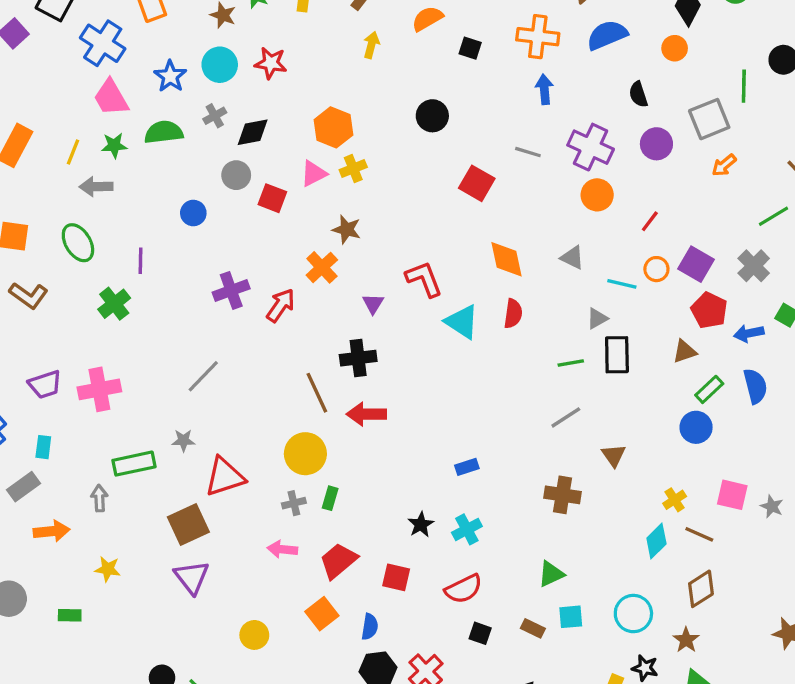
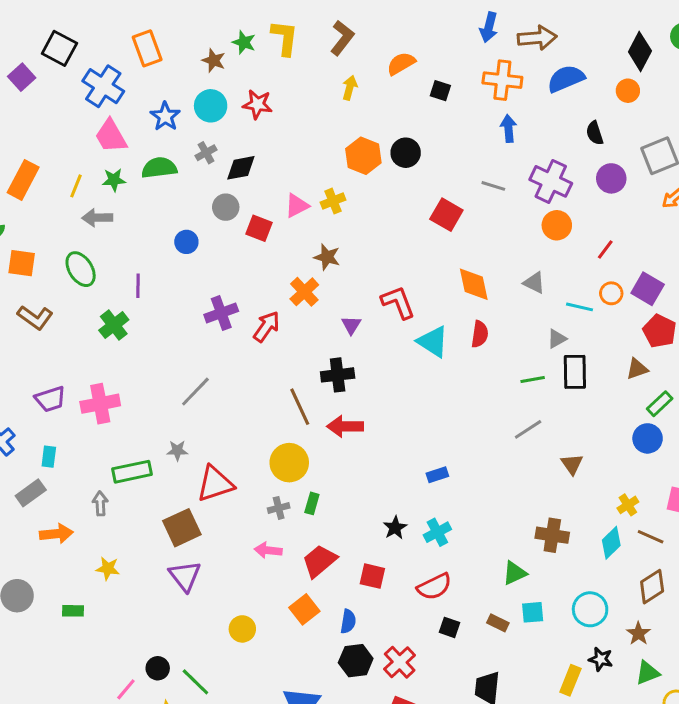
orange hexagon: (333, 127) -> (363, 156), moved
brown cross: (563, 495) -> (552, 535), moved

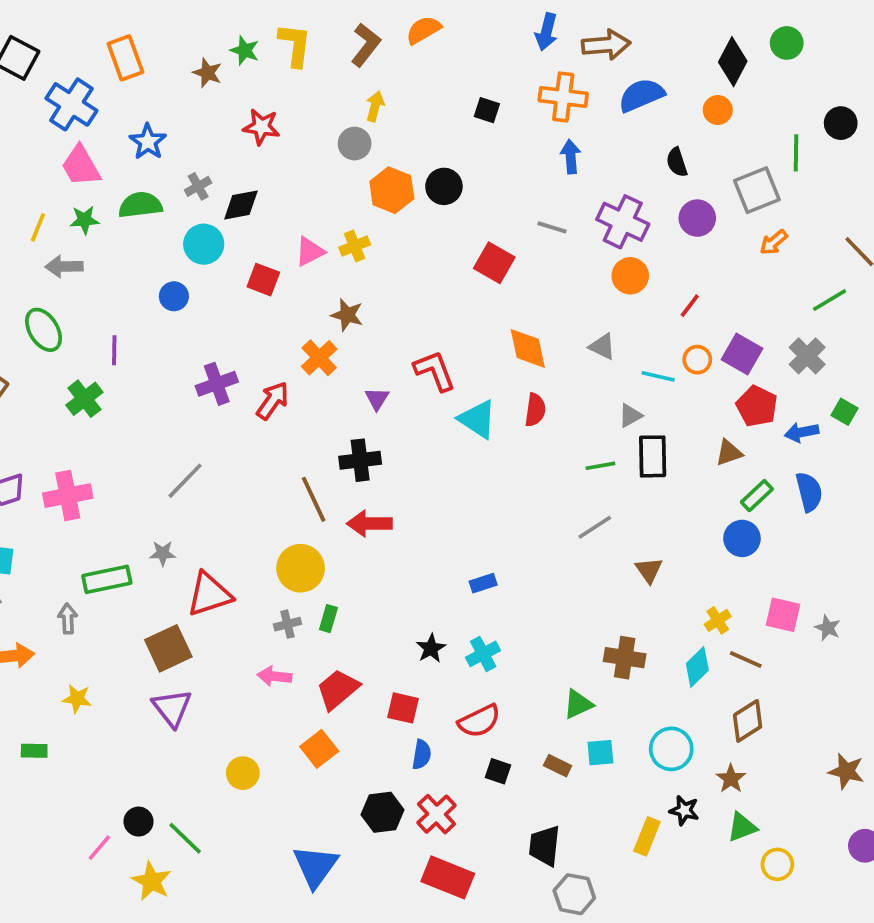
orange semicircle: (401, 63) -> (423, 30), moved
cyan circle: (211, 106) -> (204, 244), moved
gray circle: (226, 207) -> (355, 144), moved
blue semicircle: (348, 621) -> (422, 754), moved

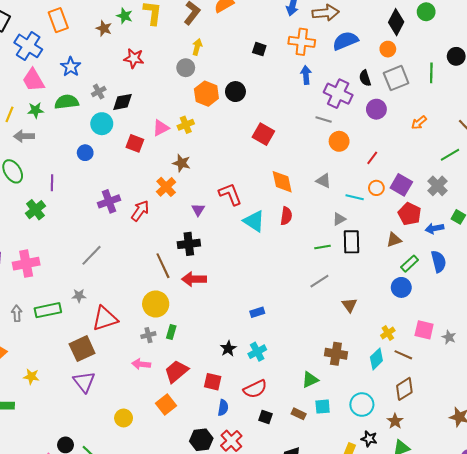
gray square: (757, 190) -> (396, 78), moved
purple cross: (623, 222) -> (338, 94), moved
gray line: (552, 227) -> (324, 120), moved
gray arrow: (68, 619) -> (17, 313), moved

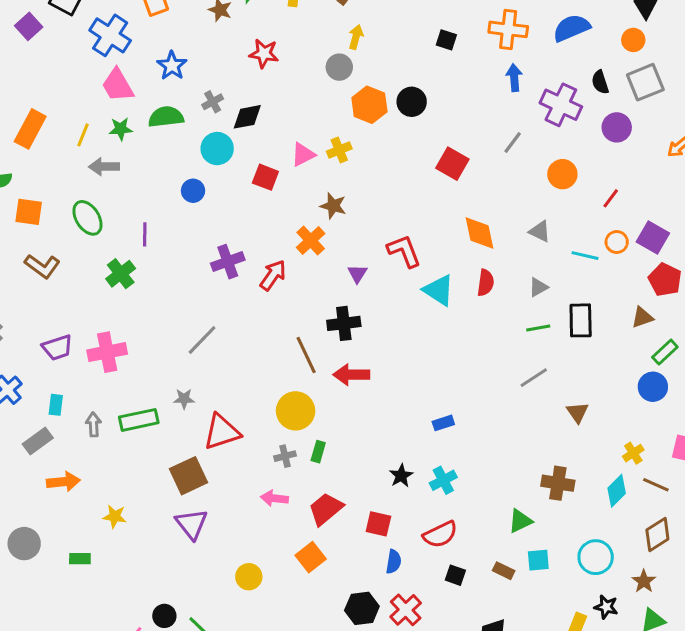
gray line: (324, 120) -> (513, 142), moved, turned -70
gray triangle: (339, 219) -> (538, 287), moved

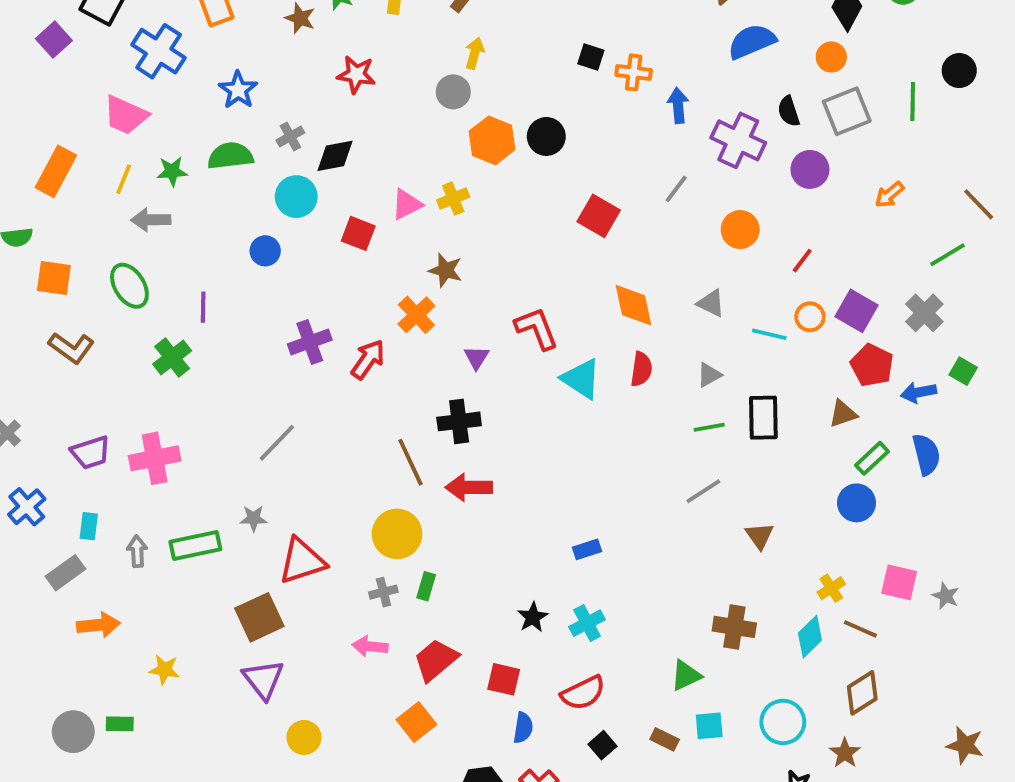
orange cross: (508, 29) -> (634, 72), moved, size x0.7
pink trapezoid: (118, 85) -> (126, 115), moved, turned -36
gray circle: (24, 544) -> (73, 732), moved
black square: (455, 575) -> (603, 745), turned 30
yellow circle: (249, 577) -> (304, 737), moved

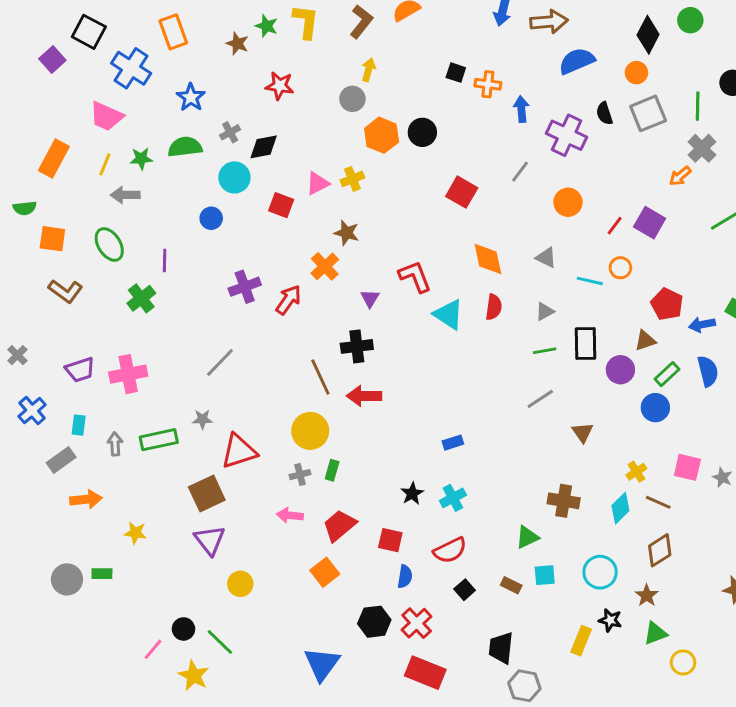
purple circle: (810, 169) -> (620, 370), moved
purple square: (856, 311) -> (650, 223), moved
gray cross: (924, 313) -> (702, 148), moved

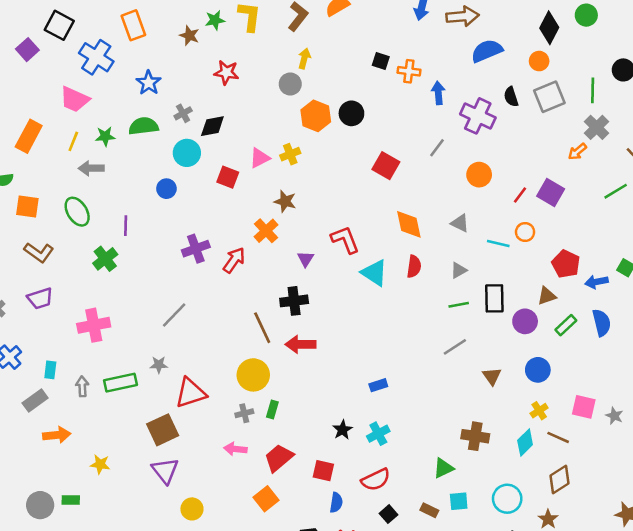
green star: (267, 26) -> (215, 20), turned -30
purple trapezoid: (80, 370) -> (40, 298), moved
blue circle: (655, 408) -> (538, 370), moved

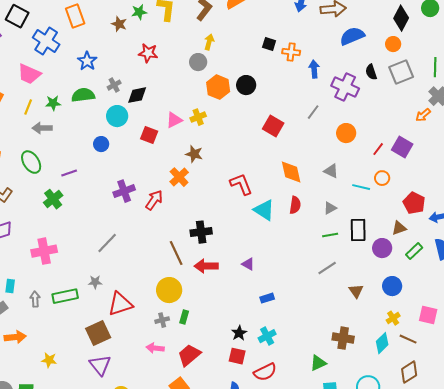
purple line: (126, 226) -> (69, 173), turned 70
purple triangle: (306, 259) -> (248, 264), moved, turned -32
red square: (323, 471) -> (237, 356), moved

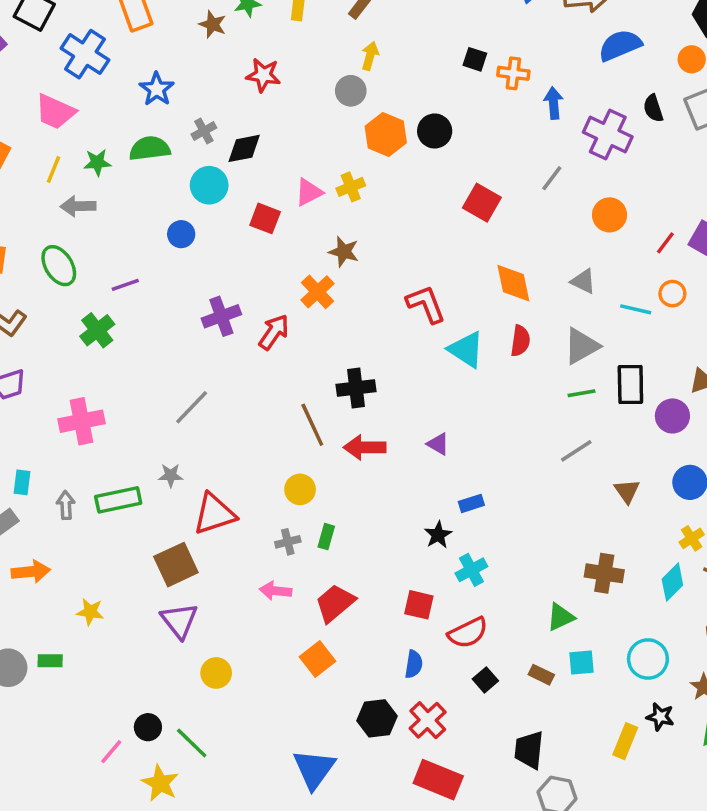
gray triangle: (330, 208) -> (582, 346), size x1.6
yellow circle: (169, 290) -> (300, 489), size x0.7
black star: (239, 333) -> (438, 535), moved

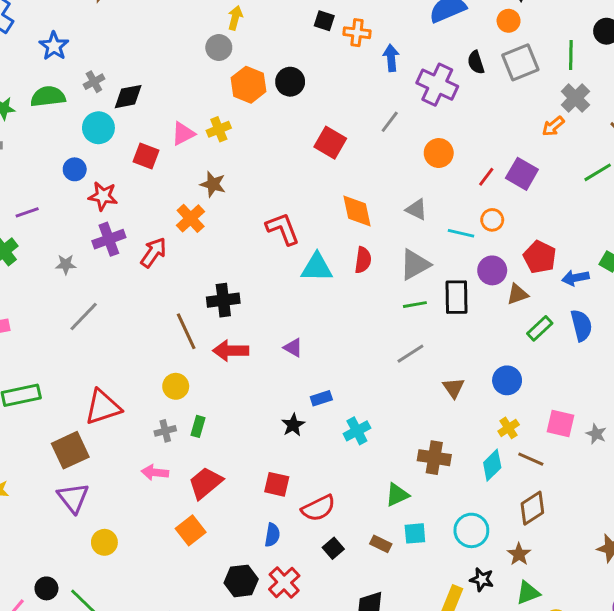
red star: (263, 75) -> (103, 196), moved
cyan triangle: (466, 350) -> (317, 267), turned -32
purple circle: (672, 416) -> (492, 270), moved
gray star: (171, 475) -> (66, 264), moved
cyan cross: (471, 570) -> (357, 431), moved

